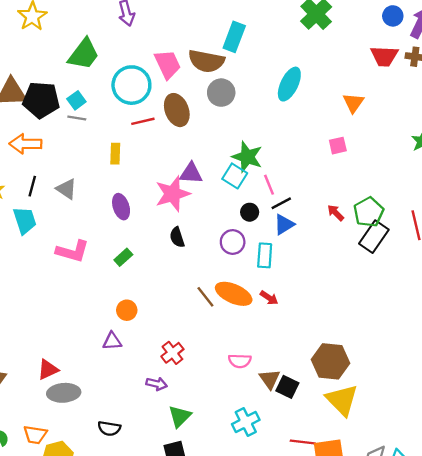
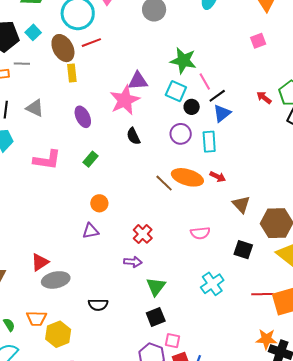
brown ellipse: (177, 110) -> (63, 48), moved
gray line: (77, 118) -> (22, 64), moved
cyan square: (235, 176) -> (176, 91), moved
brown triangle: (270, 379) -> (241, 204), moved

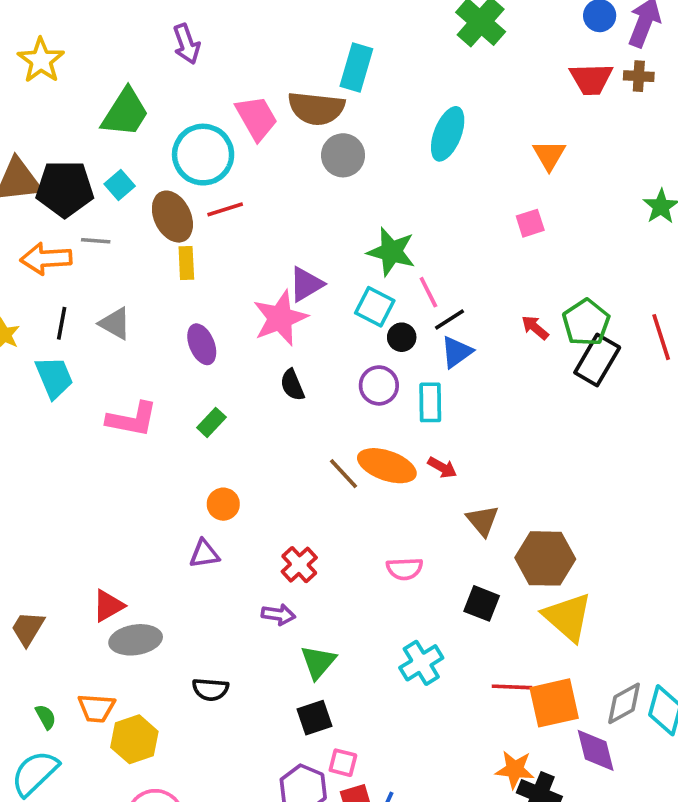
purple triangle: (138, 81) -> (306, 284), turned -30

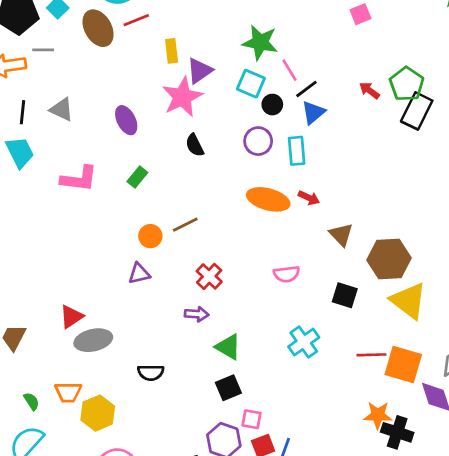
yellow rectangle: (186, 263) -> (172, 51), moved
brown line: (344, 474) -> (185, 225), moved, turned -70
green triangle: (318, 662) -> (228, 347), turned -36
orange square: (554, 703) -> (403, 364), turned 33

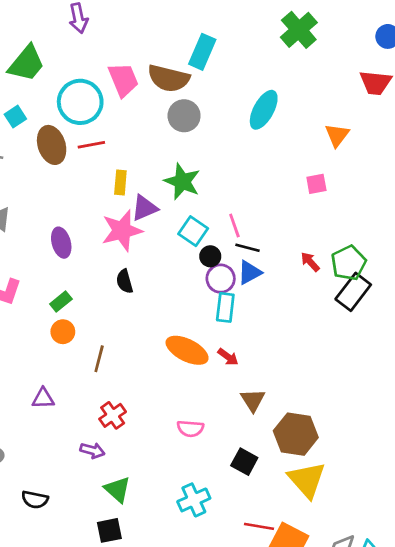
green star: (260, 42) -> (182, 182), moved
black line: (306, 89) -> (248, 248), turned 40
purple circle: (258, 141) -> (221, 279), moved
brown line: (185, 225) -> (99, 359), turned -60
orange circle: (150, 236) -> (63, 332), moved

